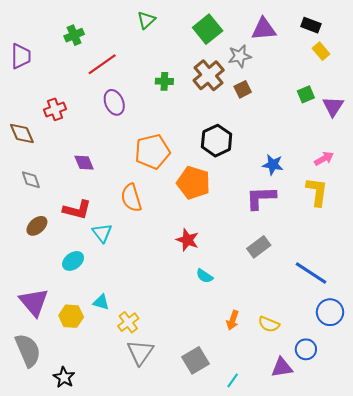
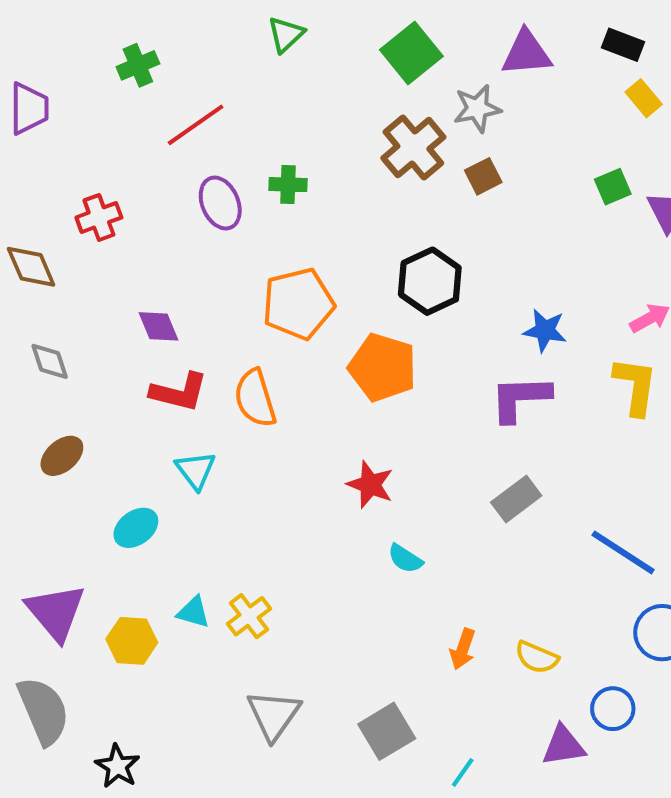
green cross: (164, 81) -> (288, 185), moved
red L-shape: (77, 210) -> (179, 392), moved
yellow cross: (128, 322) -> (249, 616), moved

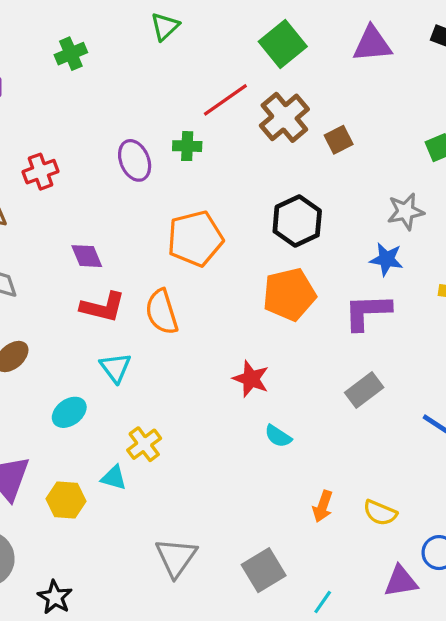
green triangle: (286, 34) -> (165, 27), moved
gray star: (477, 108) -> (406, 211), moved
red line: (196, 125) -> (225, 100), moved
orange pentagon: (383, 367) -> (289, 294), moved, turned -30
yellow cross: (249, 616) -> (144, 444), moved

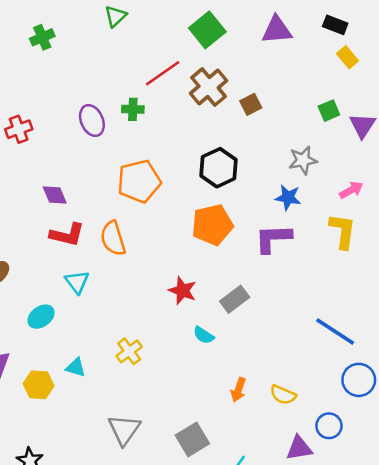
gray rectangle: (364, 390) -> (235, 299), moved
yellow cross: (144, 444) -> (129, 351), moved

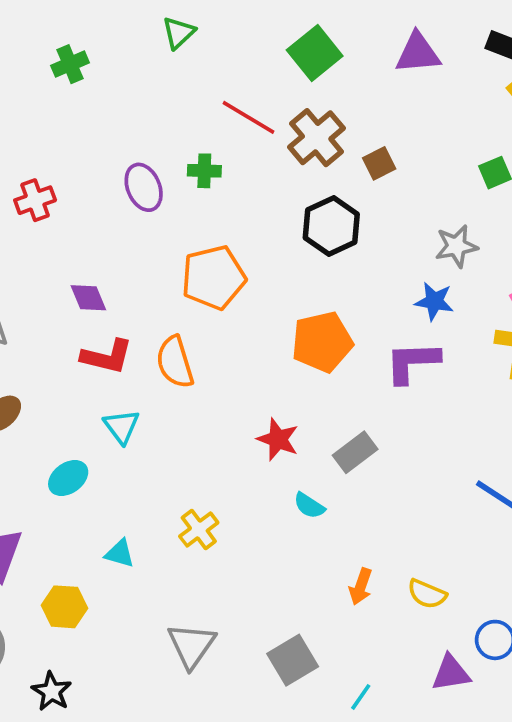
red line: (163, 73) -> (248, 117), turned 66
black hexagon: (218, 168) -> (331, 226), moved
yellow hexagon: (39, 385) -> (64, 607), moved

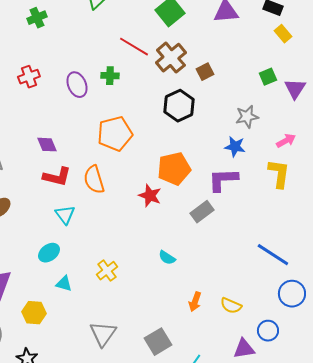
red cross: (35, 200) -> (29, 77), moved
red star: (278, 439) -> (150, 196), moved
gray rectangle: (355, 452) -> (202, 212), moved
cyan ellipse: (68, 478) -> (49, 253), moved

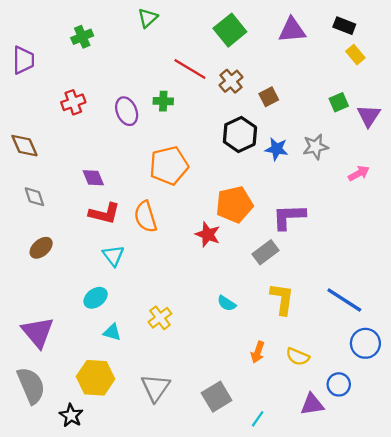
brown cross: (171, 58) -> (231, 81), size x0.7
blue star: (235, 147) -> (277, 149), moved
yellow L-shape: (279, 174) -> (282, 299), moved
yellow hexagon: (34, 313) -> (96, 378), moved, size x1.4

